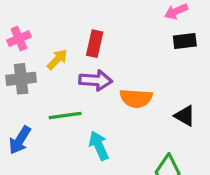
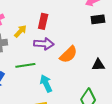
orange semicircle: (136, 98) -> (68, 54), turned -48
black triangle: (185, 116) -> (98, 65), turned -32

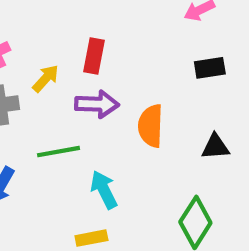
black rectangle: (98, 19) -> (210, 68), moved
orange semicircle: (68, 54) -> (151, 126), turned 138

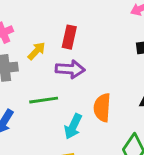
orange semicircle: (151, 126) -> (102, 108), moved
cyan arrow: (104, 190) -> (73, 126), turned -130

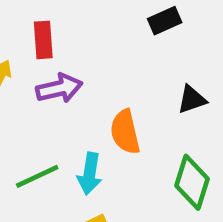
green line: (44, 100) -> (37, 176), moved

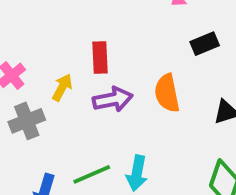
orange semicircle: (125, 132) -> (167, 93), moved

